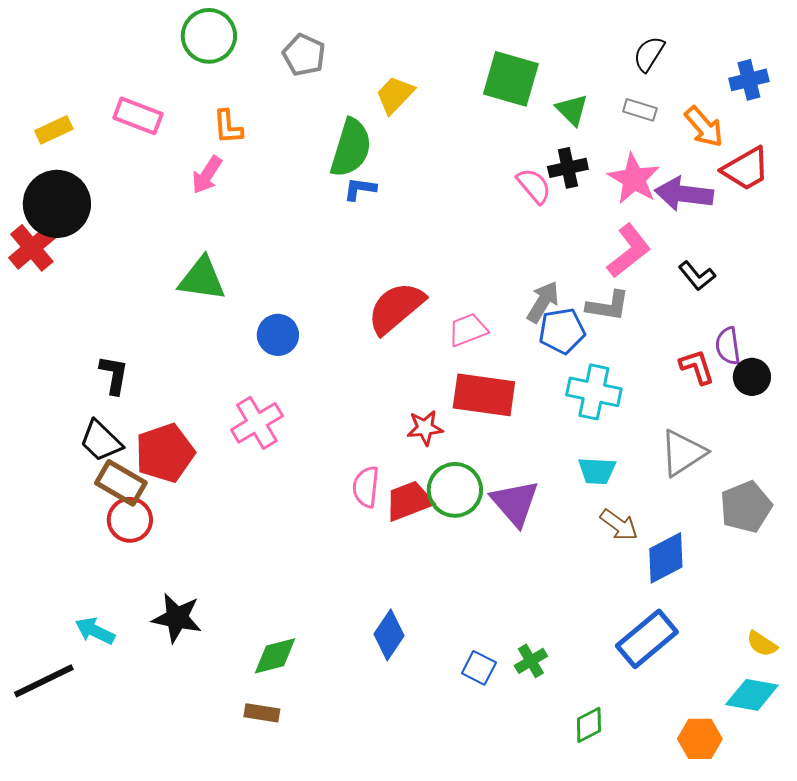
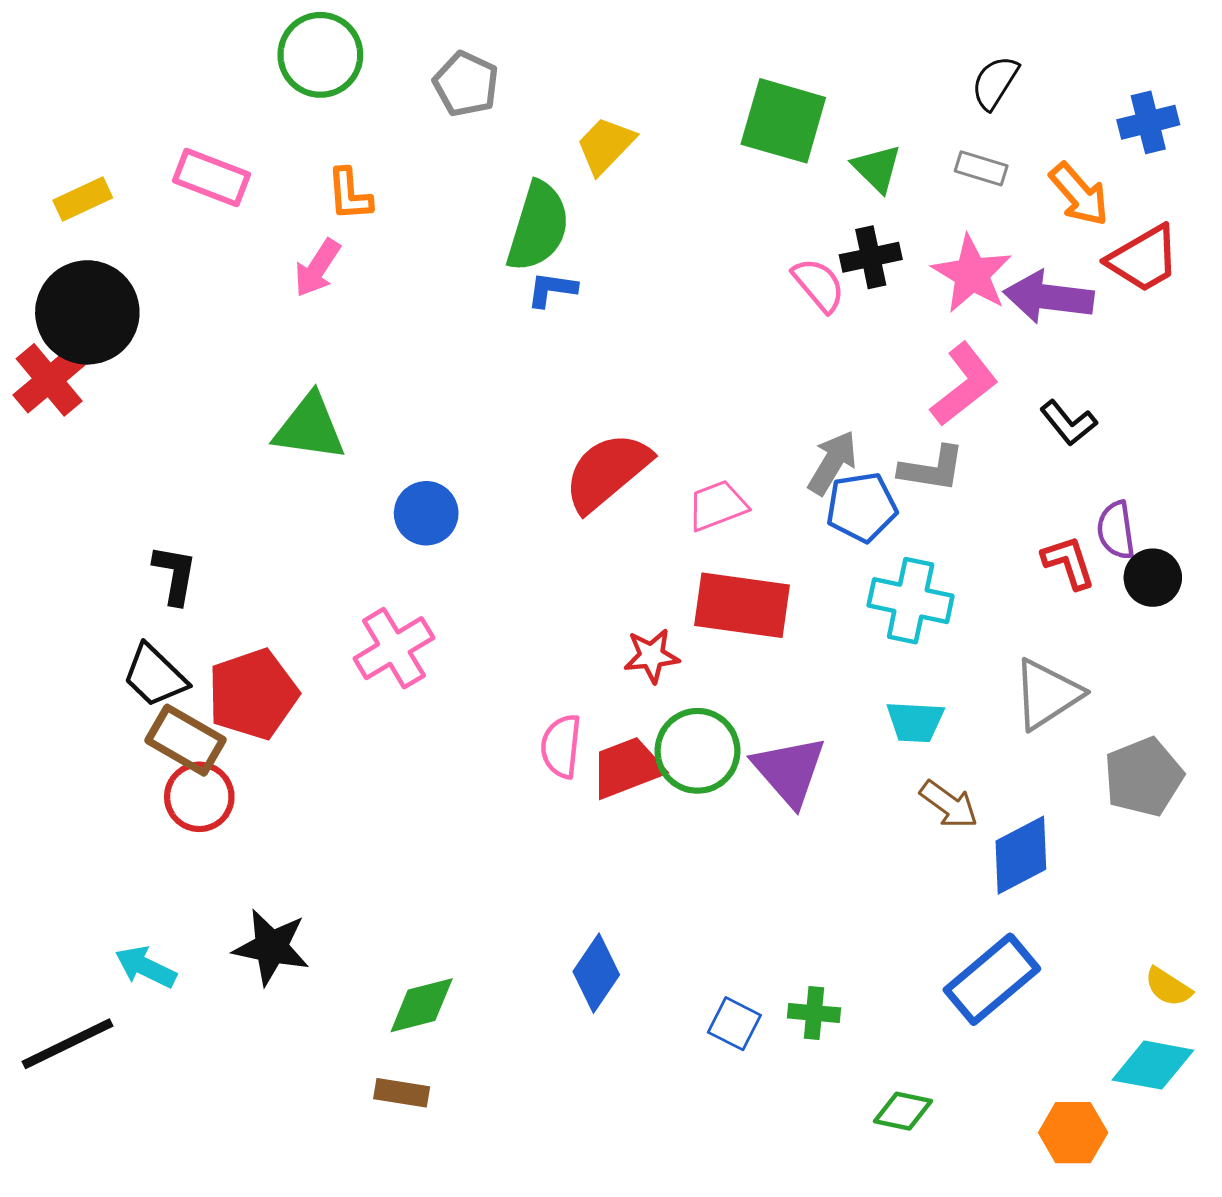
green cross: (531, 661) -> (814, 1013), turned 36
green diamond: (589, 725) -> (903, 1111), turned 39

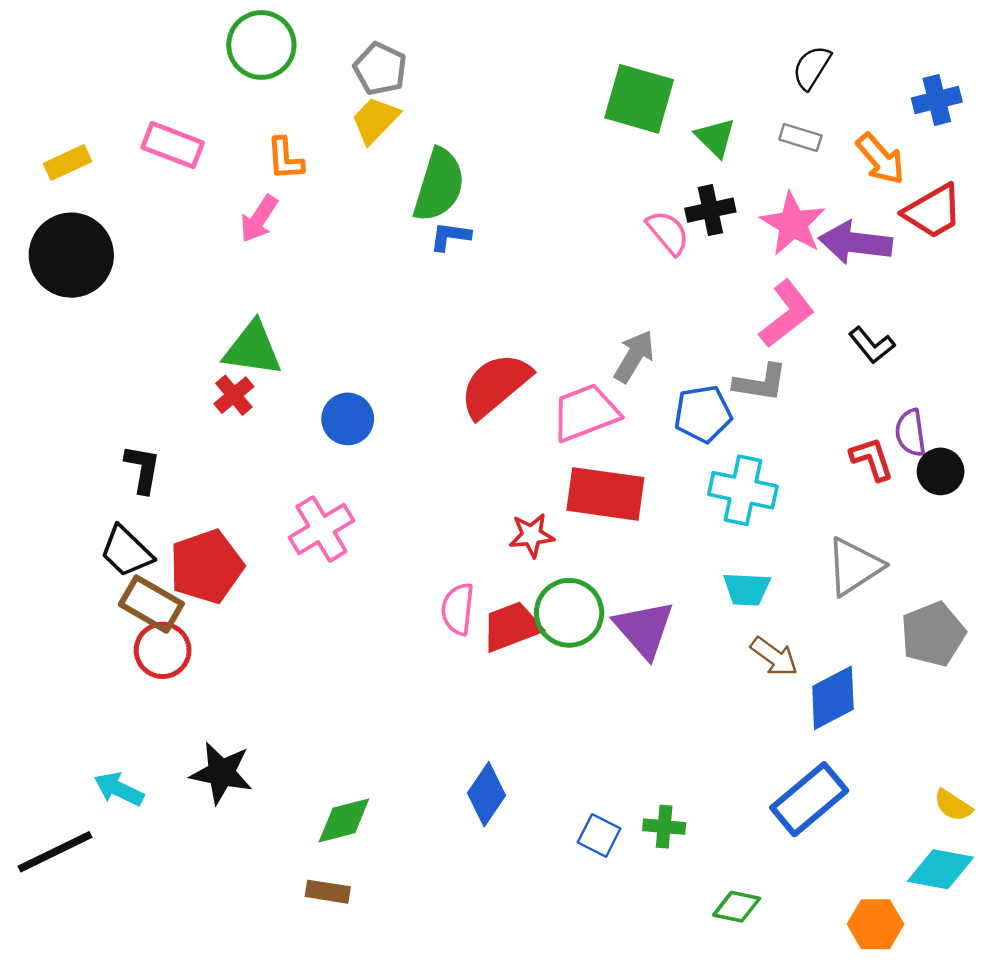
yellow trapezoid: (606, 145) -> (375, 120), moved
red cross: (49, 380) -> (234, 395), moved, size x0.7
gray arrow: (832, 463) -> (634, 356), moved
pink trapezoid: (717, 506) -> (585, 413), size x1.4

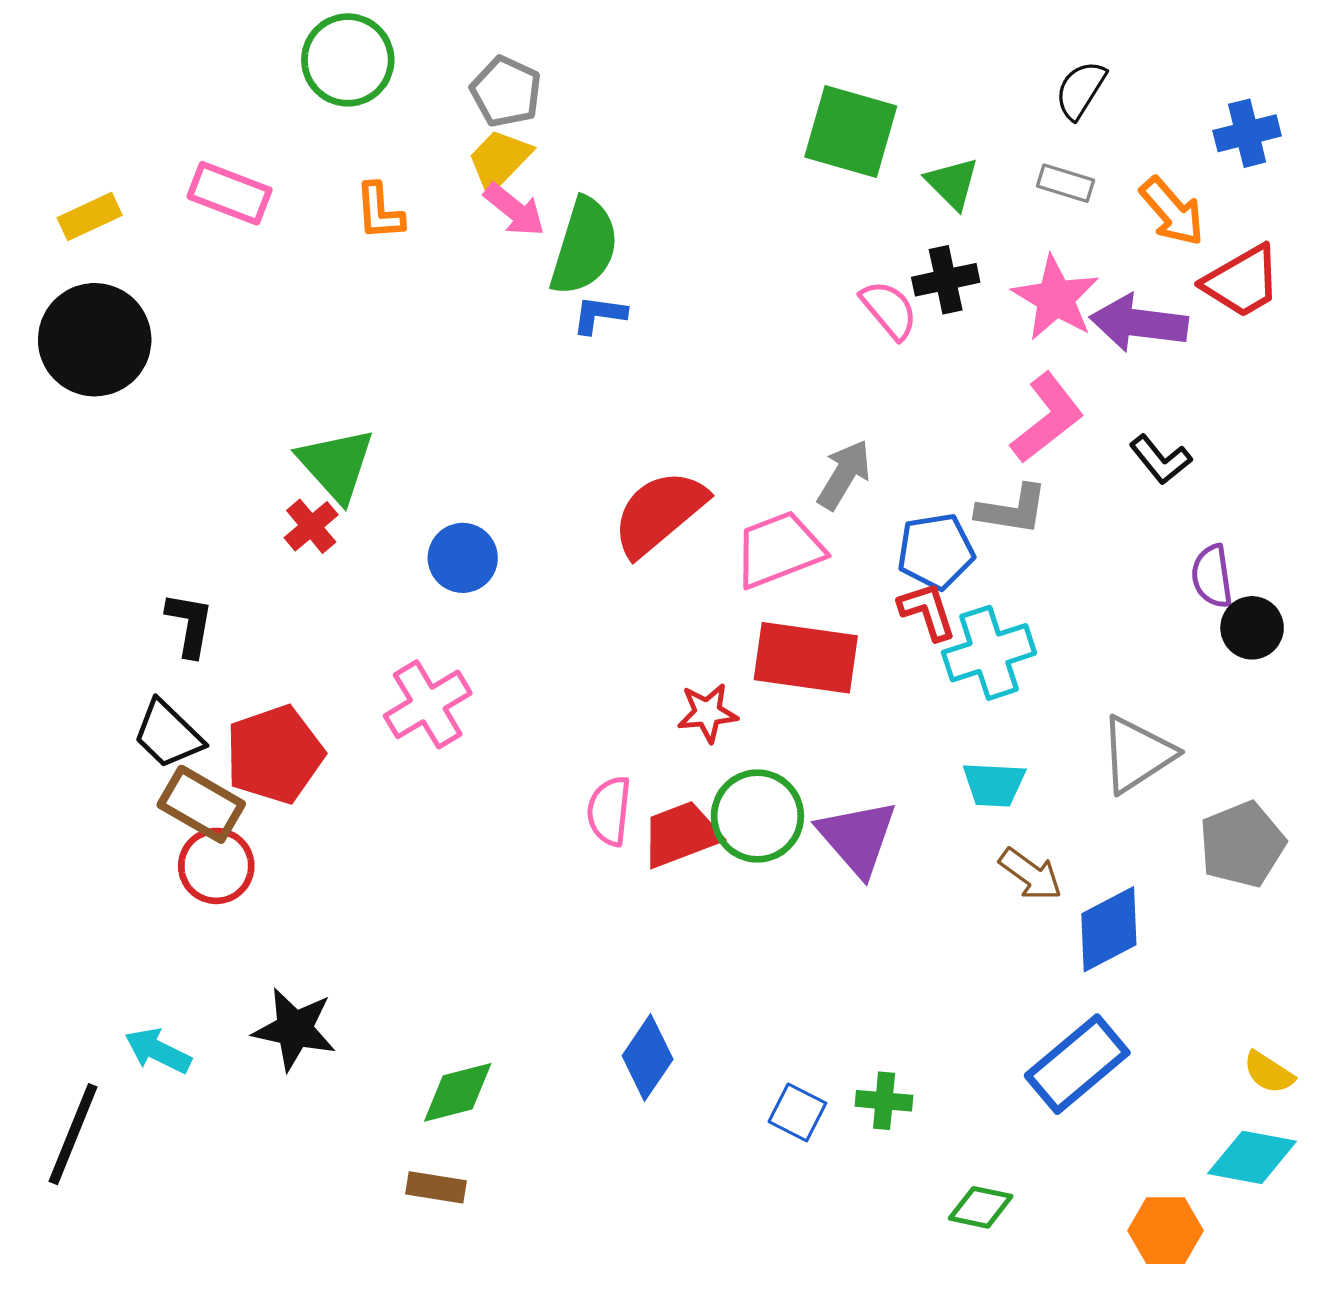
pink arrow: (259, 219) -> (514, 210), moved, turned -84
green triangle: (253, 349) -> (336, 465), turned 40
red L-shape: (872, 459) -> (927, 611), moved
cyan cross: (743, 490) -> (989, 653), turned -30
black line: (55, 852) -> (73, 1134), turned -42

